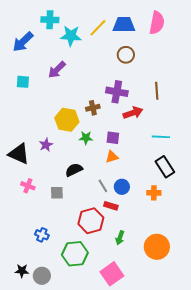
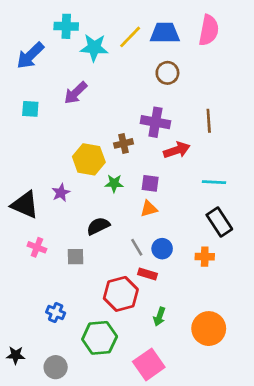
black star: (22, 271) -> (16, 355), moved

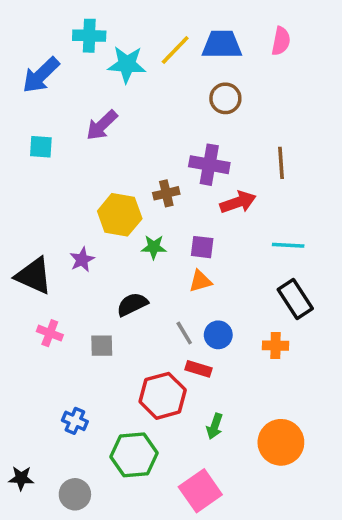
pink semicircle: (209, 30) -> (281, 41), size x0.7

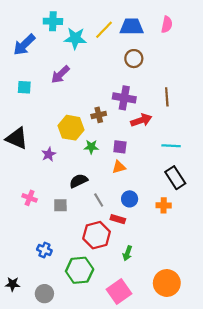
black triangle: (34, 276) -> (17, 138), moved
gray line: (184, 333) -> (99, 200), moved
orange circle: (281, 442) -> (167, 283), moved

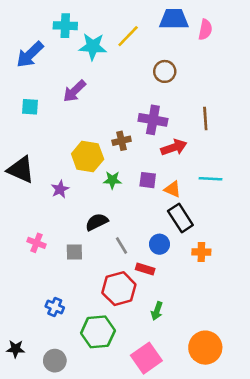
blue trapezoid: (132, 27) -> (174, 19), moved
orange triangle: (119, 167) -> (173, 189), moved, turned 40
black rectangle: (175, 178) -> (180, 218), moved

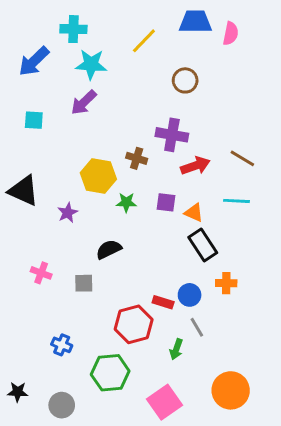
cyan star: (93, 47) -> (91, 64), moved
brown line: (205, 119) -> (242, 158), moved, turned -55
brown cross: (122, 141) -> (137, 158), turned 30
blue circle: (159, 244) -> (190, 295), moved
gray line: (122, 245) -> (197, 327), moved

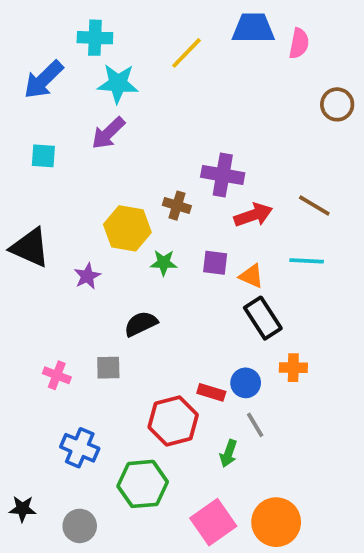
brown circle: (185, 80) -> (337, 104), moved
pink cross: (41, 273) -> (57, 375), moved
blue cross: (62, 345) -> (80, 448), size x1.4
orange circle: (231, 390) -> (276, 522), moved

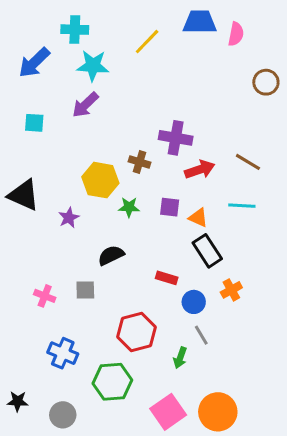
orange cross: (293, 368) -> (231, 290), turned -30
red rectangle: (211, 392) -> (167, 278), moved

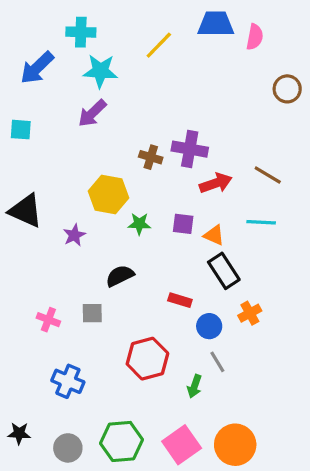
cyan square: (34, 123) -> (21, 130), moved
brown cross: (140, 162) -> (151, 157), moved
green hexagon: (112, 382) -> (121, 441), moved

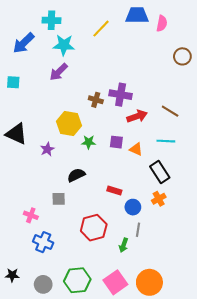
black rectangle: (224, 271) -> (160, 172), moved
pink cross: (48, 320) -> (31, 215), moved
gray line: (217, 362) -> (138, 230), turned 40

